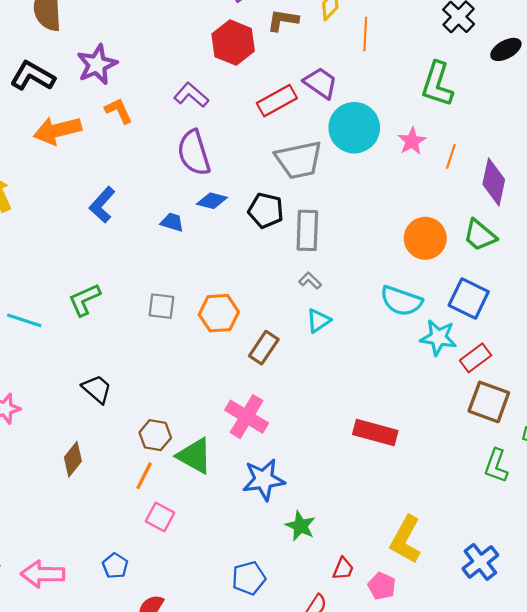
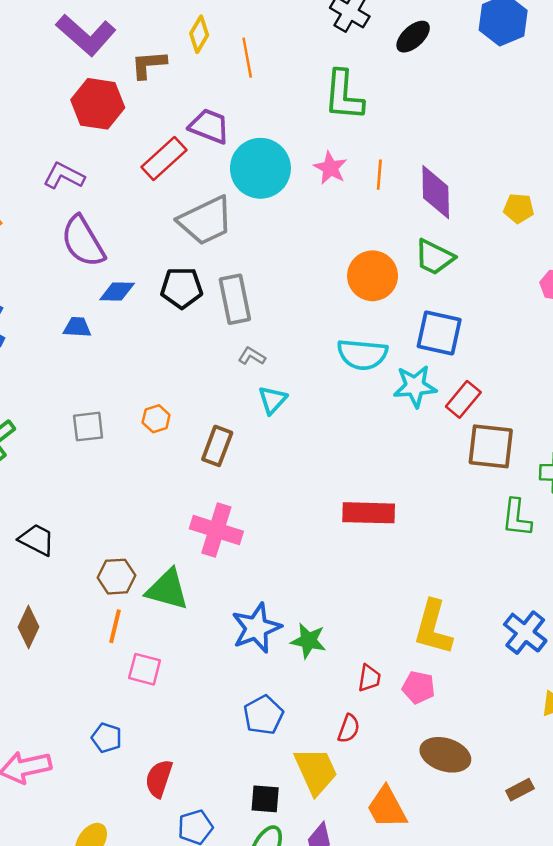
orange hexagon: (219, 313) -> (156, 419), size x0.6
blue star: (264, 480) -> (256, 628), moved

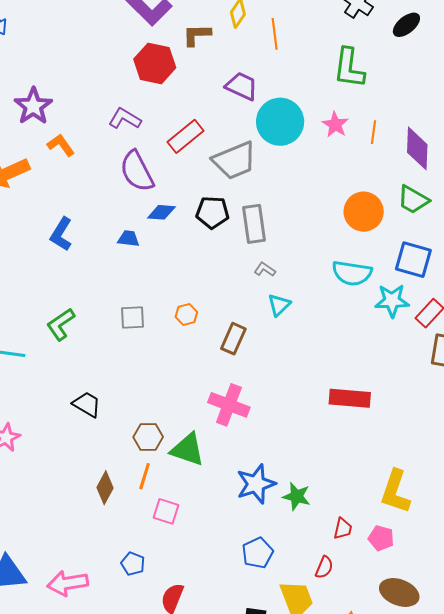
red rectangle: (164, 158) -> (186, 136), moved
brown diamond: (29, 627) -> (105, 488), moved

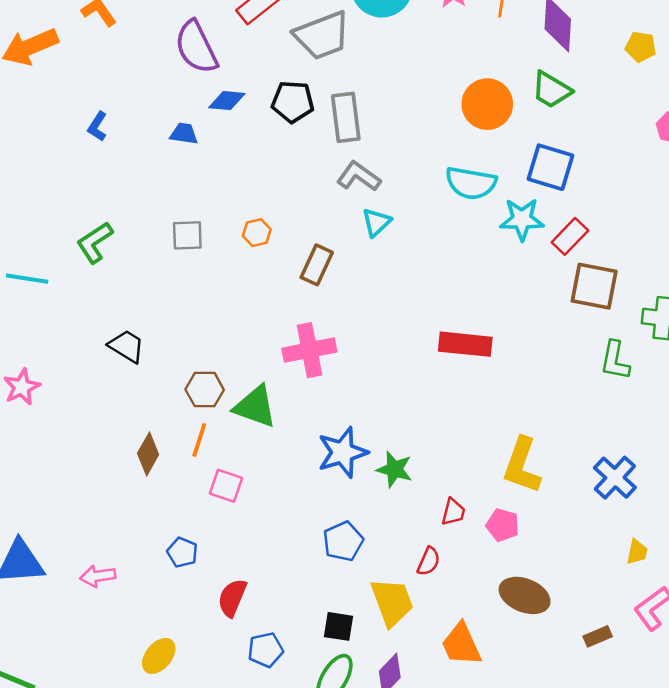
blue L-shape: (61, 234) -> (97, 126), size x0.7
gray L-shape: (265, 269) -> (359, 176), size x1.6
pink cross: (229, 405) -> (309, 350), turned -33
pink arrow: (68, 583) -> (98, 576), size x0.7

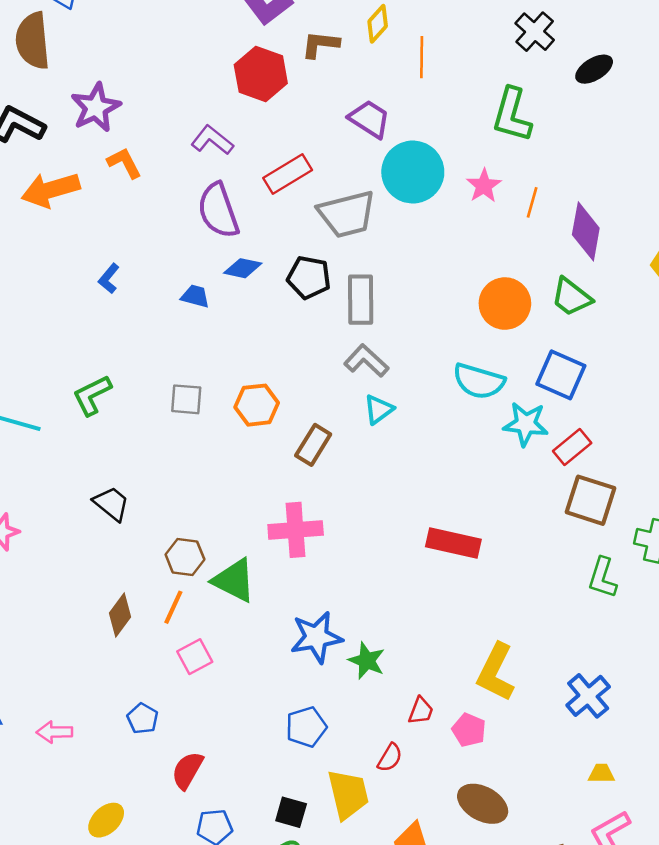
orange hexagon: (257, 233) -> (257, 405), size x1.5
pink square: (226, 486) -> (195, 657), turned 36
yellow trapezoid: (637, 552) -> (601, 774), turned -108

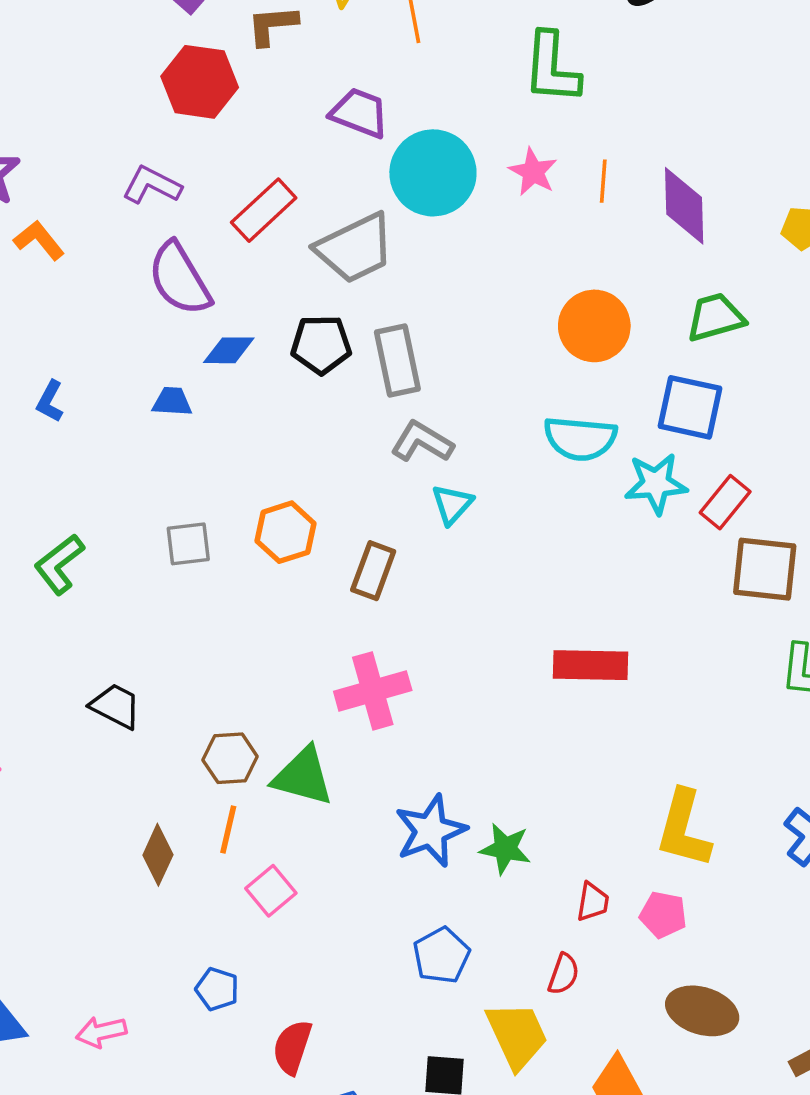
green trapezoid: (571, 297) -> (715, 317), moved, turned 138

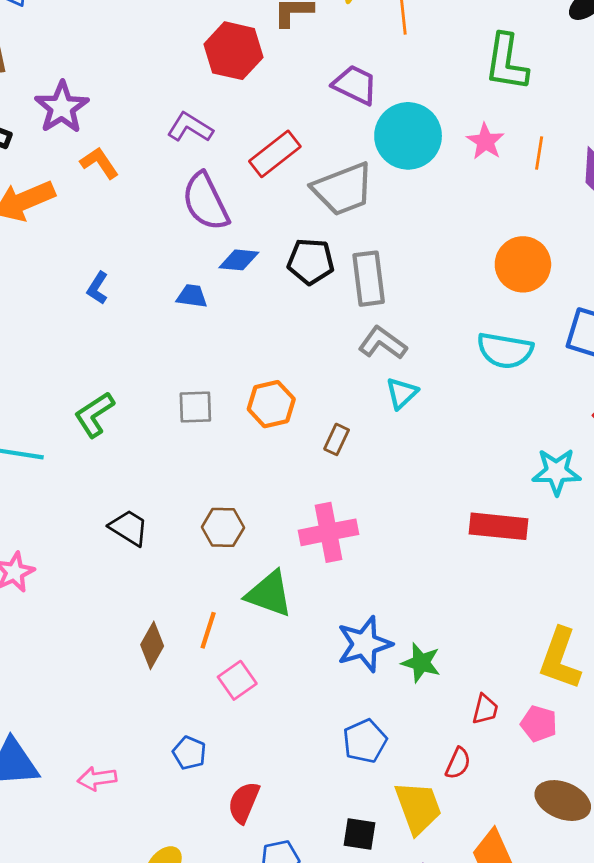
cyan star: (656, 484) -> (556, 472), moved
brown rectangle: (373, 571) -> (337, 439), size x0.7
brown hexagon: (230, 758) -> (223, 527), moved

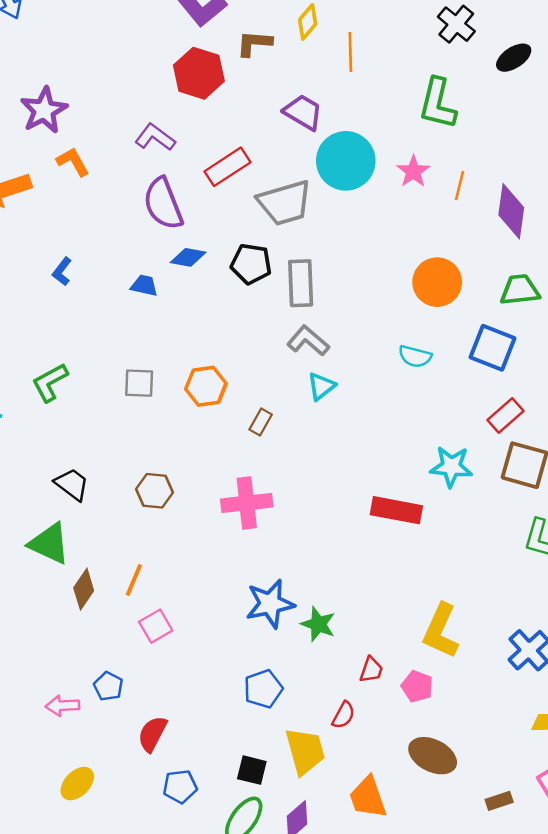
cyan semicircle: (505, 350) -> (415, 356), size x0.7
green triangle: (269, 594) -> (49, 544), moved
pink arrow: (97, 779) -> (62, 706), moved

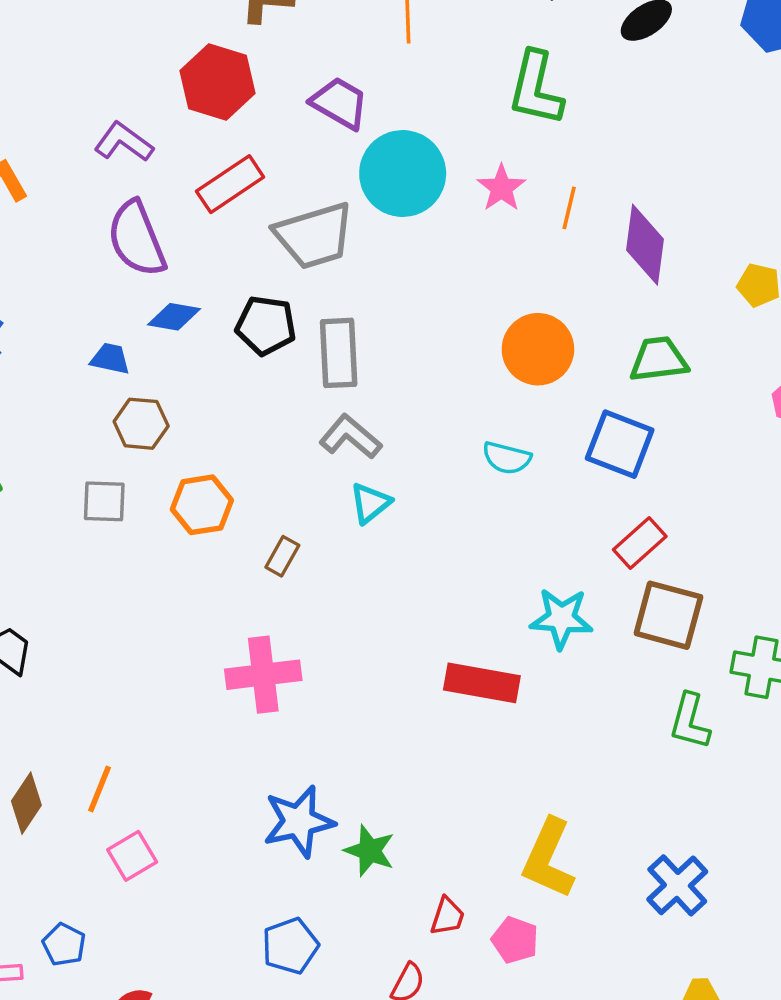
red hexagon: (199, 73) -> (218, 82), moved
brown hexagon: (155, 491) -> (141, 424), moved

